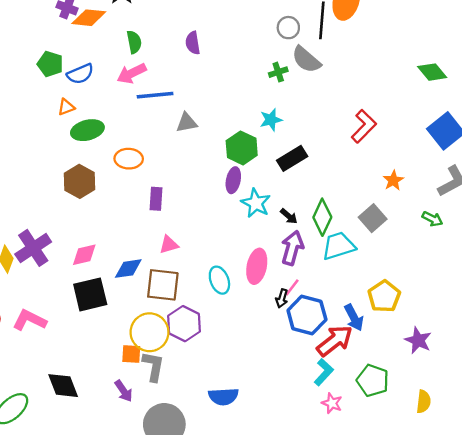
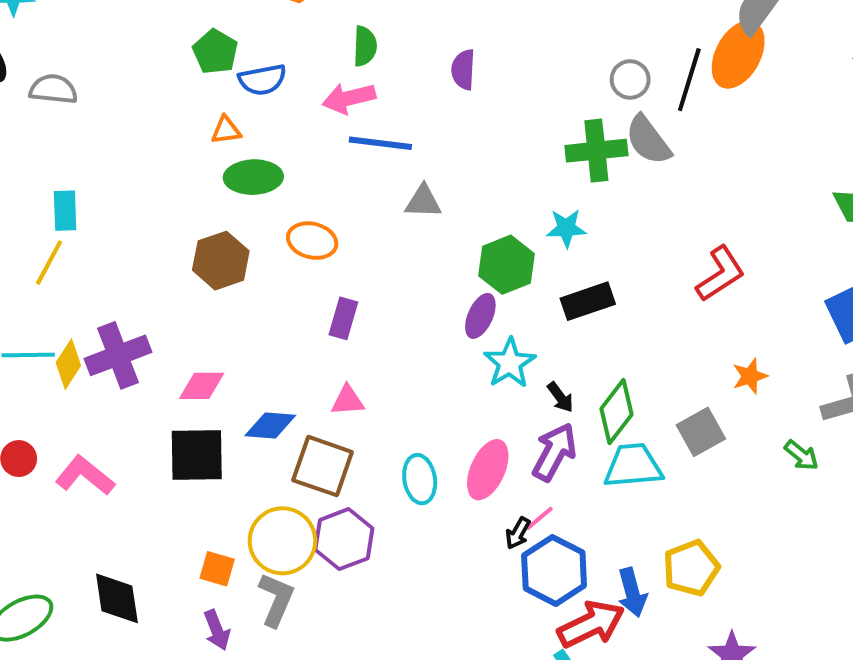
green cross: (278, 72) -> (596, 151), size x1.8
orange square: (131, 354) -> (217, 569), moved

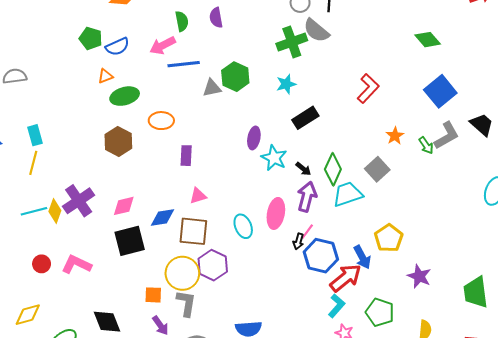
green semicircle: (365, 46) -> (182, 21), moved
green hexagon: (507, 265) -> (235, 77), moved
green arrow: (801, 455) -> (426, 145), moved, turned 30

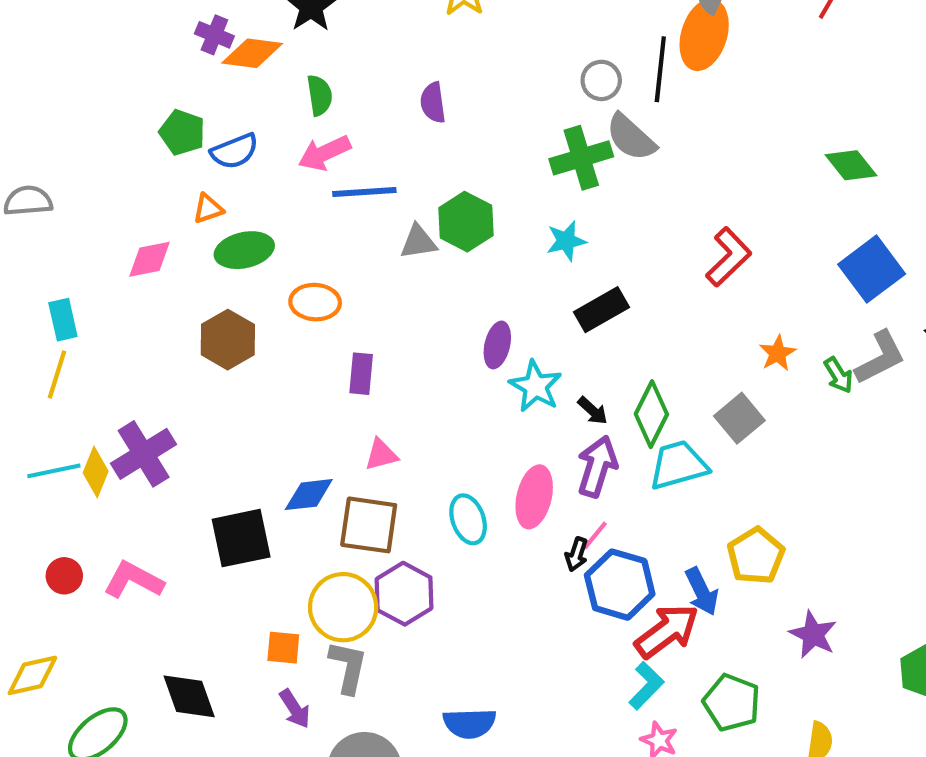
green semicircle: (182, 21) -> (320, 95), moved
pink diamond: (124, 206) -> (150, 259), moved

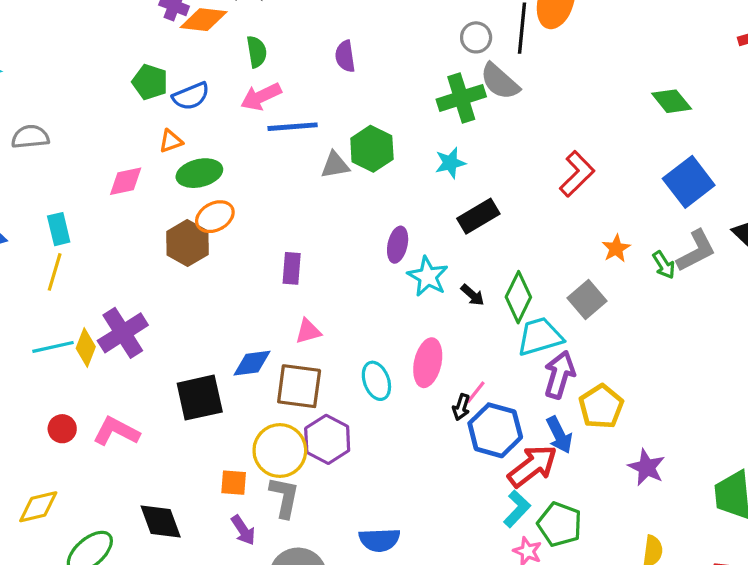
orange ellipse: (315, 302) -> (215, 217), moved, turned -30
purple arrow: (597, 466) -> (559, 375), moved
green pentagon: (732, 703) -> (560, 524), moved

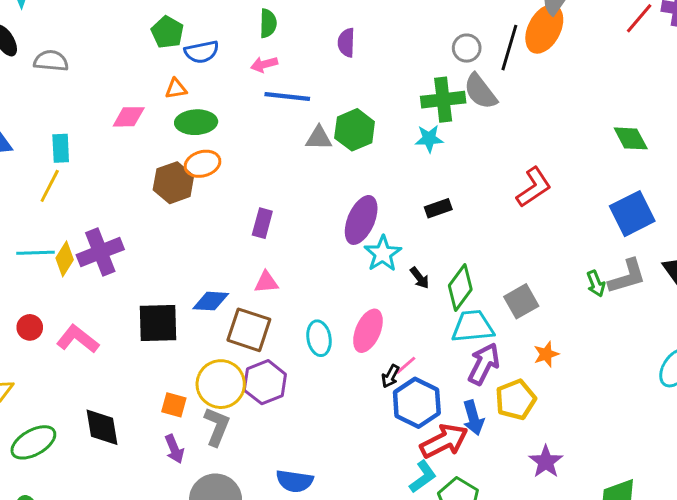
pink arrow: (261, 97) -> (264, 64), size x0.7
cyan star: (450, 163) -> (429, 139), moved
black rectangle: (478, 216) -> (438, 208), size x0.7
purple ellipse: (398, 245) -> (361, 220), size x1.5
orange star: (616, 248) -> (546, 354), moved

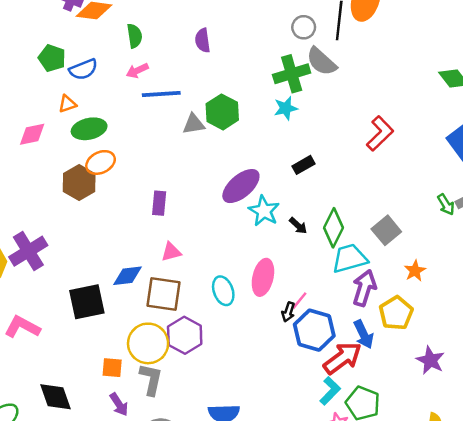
purple ellipse: (361, 220) -> (241, 186), turned 36

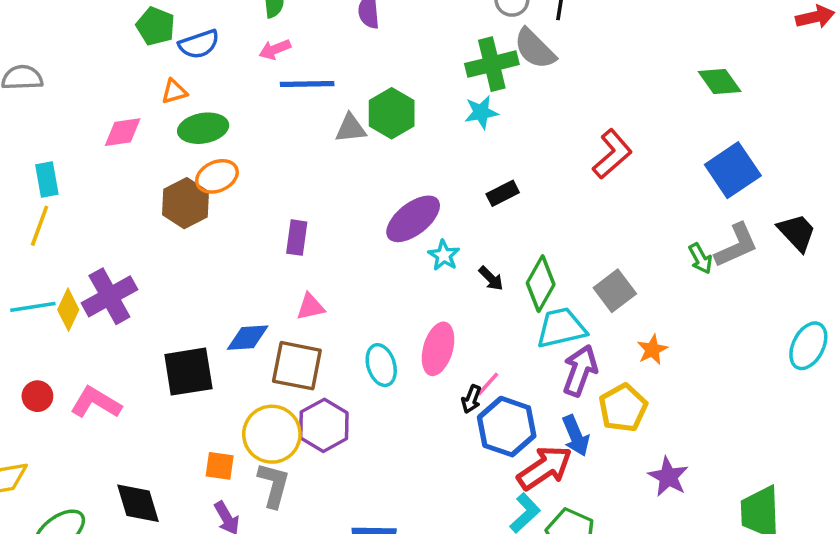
cyan star: (264, 211) -> (444, 255), size x0.7

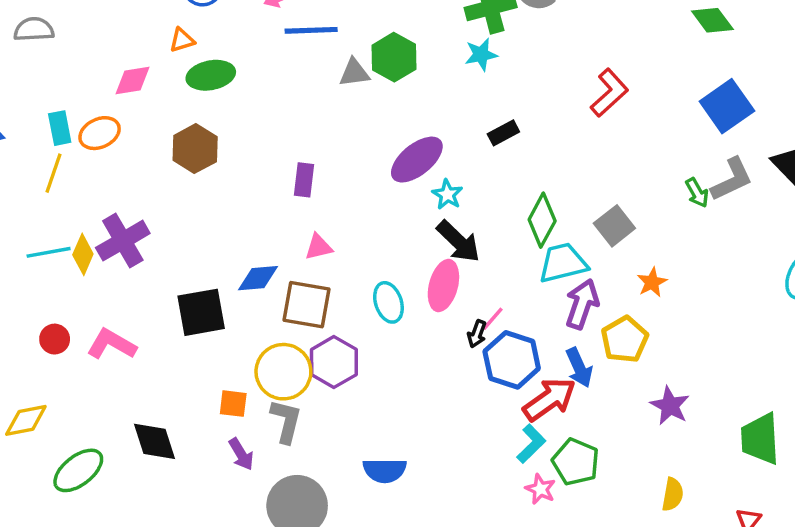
orange ellipse: (217, 176) -> (100, 133), moved
black arrow: (491, 278) -> (458, 241), moved, size x1.8

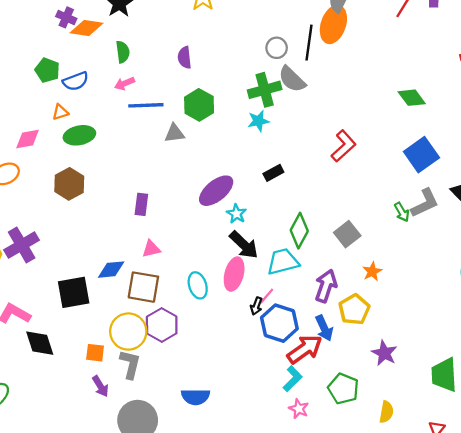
green hexagon: (394, 57) -> (199, 105), moved
cyan trapezoid: (563, 263) -> (283, 262), moved
black diamond: (154, 441) -> (40, 343), moved
green pentagon: (576, 462) -> (343, 389), moved

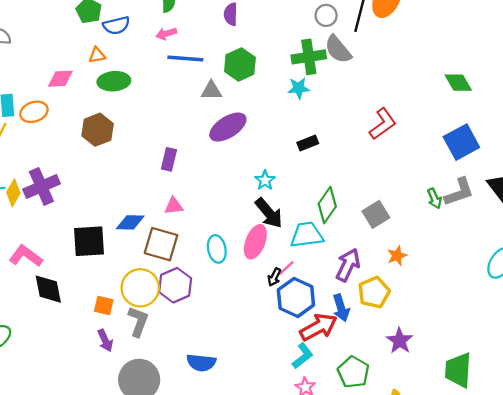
purple ellipse: (216, 191) -> (228, 127), moved

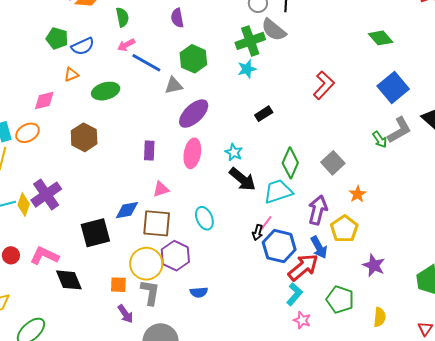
blue line: (185, 59) -> (146, 63), turned 36
green ellipse: (114, 81) -> (106, 91), moved
pink ellipse: (255, 242) -> (192, 153), moved
blue semicircle: (201, 363) -> (199, 292), moved, size x0.7

